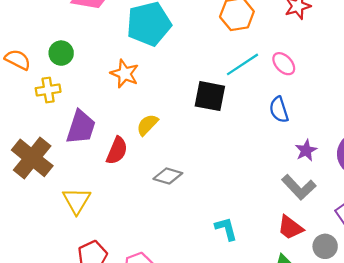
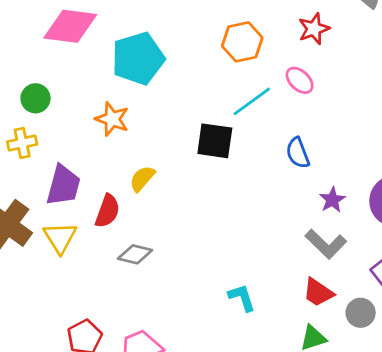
pink ellipse: (284, 64) -> (300, 80), moved
gray diamond: (168, 176) -> (135, 254), moved
yellow triangle: (77, 201) -> (60, 238), moved

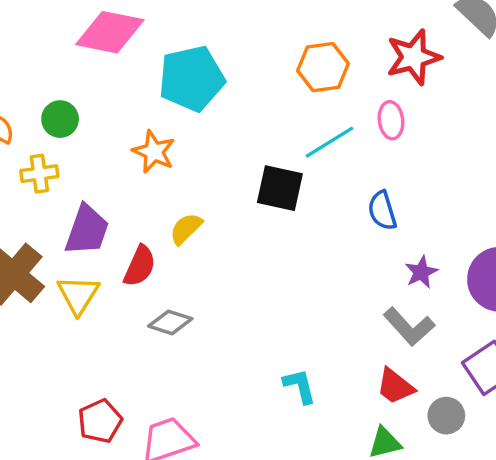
red star: (314, 29) -> (413, 57), size x1.4
pink ellipse: (300, 80) -> (391, 120), turned 36

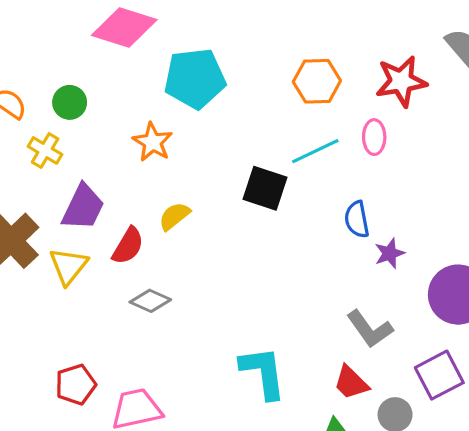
yellow cross: (39, 174) -> (45, 150), turned 32
purple star: (421, 272) -> (390, 253), moved
cyan L-shape: (300, 386) -> (263, 373), size x1.6

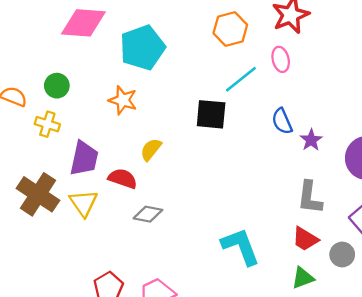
red semicircle: (128, 246) -> (123, 179), turned -88
gray L-shape: (370, 329) -> (310, 197), turned 56

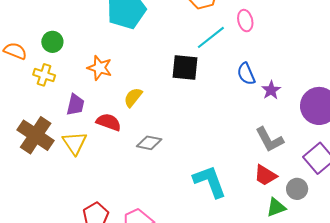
orange star: (123, 100) -> (100, 68), moved
purple trapezoid: (84, 158) -> (75, 105), size x0.7
gray L-shape: (310, 197) -> (269, 140), turned -36
gray diamond: (148, 214) -> (149, 143), moved
green triangle: (303, 278) -> (276, 207), moved

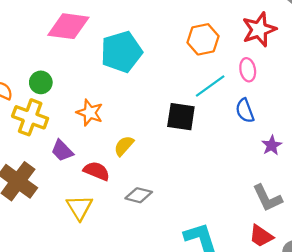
blue semicircle: (246, 74) -> (245, 111), moved
yellow cross: (44, 75) -> (30, 117), size x1.5
purple trapezoid: (75, 105) -> (62, 151), turned 120
yellow triangle: (75, 143) -> (79, 207), moved

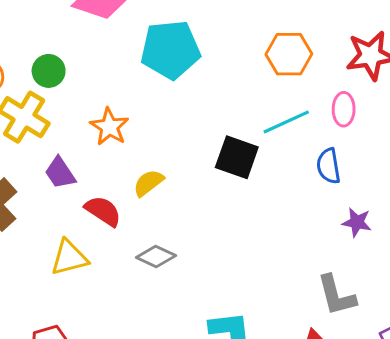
purple star: (272, 145) -> (357, 222), turned 30
yellow triangle: (79, 207) -> (69, 258), turned 36

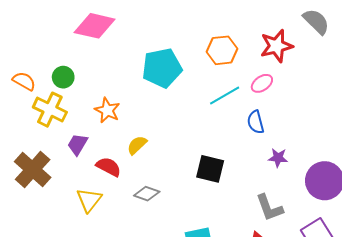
cyan pentagon: (170, 50) -> (162, 68), moved
pink ellipse: (344, 109) -> (262, 83), turned 60
black square: (237, 157) -> (210, 169), moved
purple trapezoid: (60, 173) -> (77, 144), turned 70
yellow triangle: (69, 258) -> (89, 200), turned -32

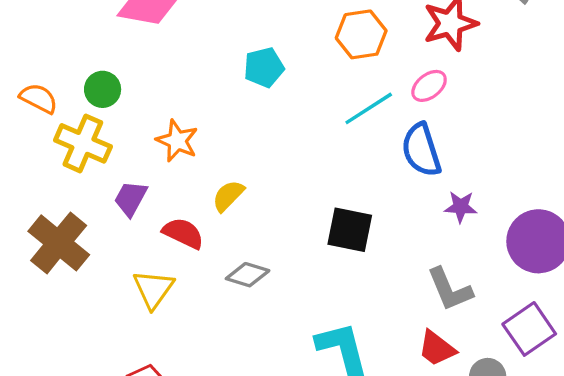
cyan pentagon: (162, 68) -> (264, 67), size x0.6
blue semicircle: (256, 122) -> (421, 150), size x1.4

